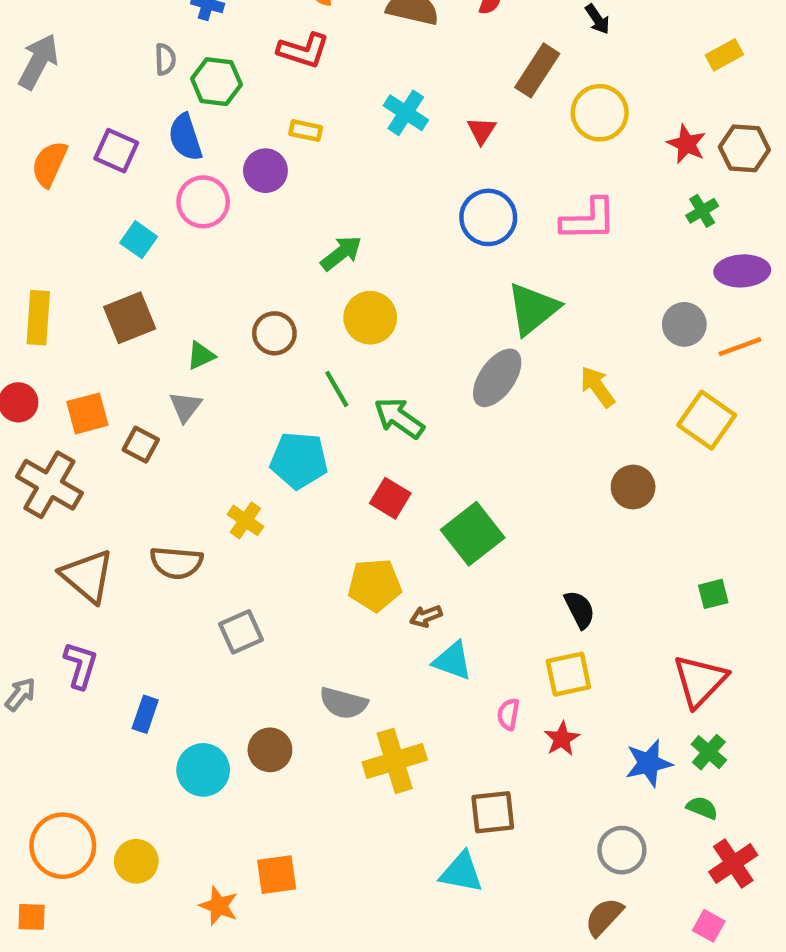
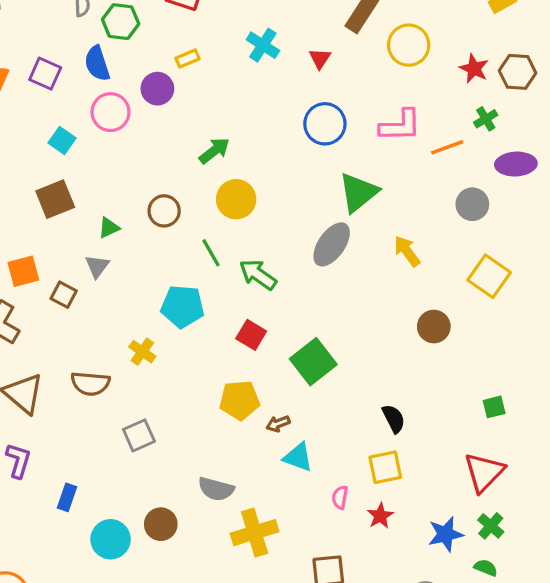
yellow rectangle: (306, 131) -> (188, 58), turned -35
orange line: (740, 347) -> (447, 147), moved

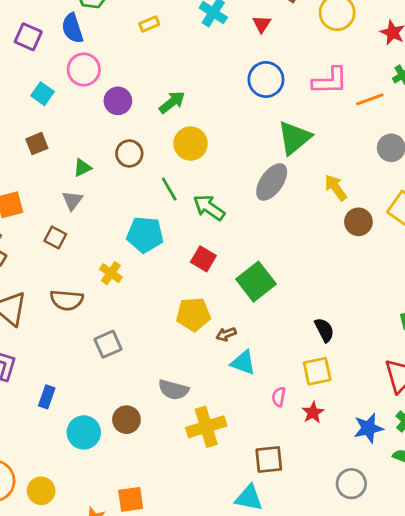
purple circle: (157, 89) -> (118, 101), moved
brown square: (55, 199) -> (37, 144), size x0.7
brown square: (64, 295) -> (55, 237), moved
brown circle: (434, 327) -> (358, 222), moved

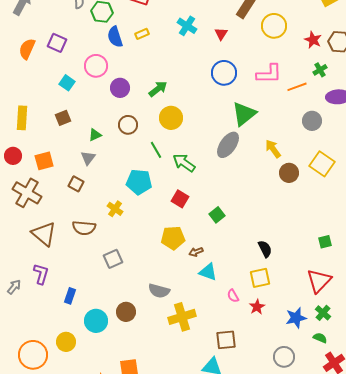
blue semicircle: (72, 28) -> (115, 37), moved
green square: (256, 282) -> (217, 215), size x0.6
pink semicircle: (279, 397) -> (233, 296), turned -40
yellow circle: (41, 491) -> (66, 342), moved

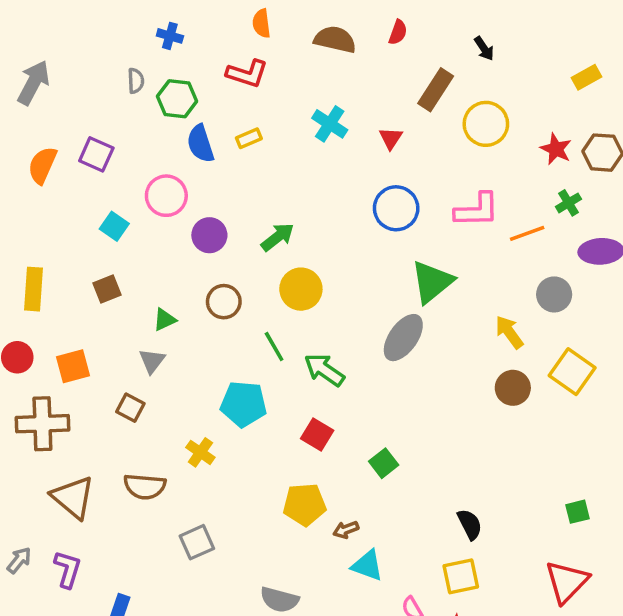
yellow arrow: (273, 149) -> (509, 332), moved
brown cross: (27, 193) -> (42, 424), turned -32
gray arrow: (14, 287) -> (19, 560), moved

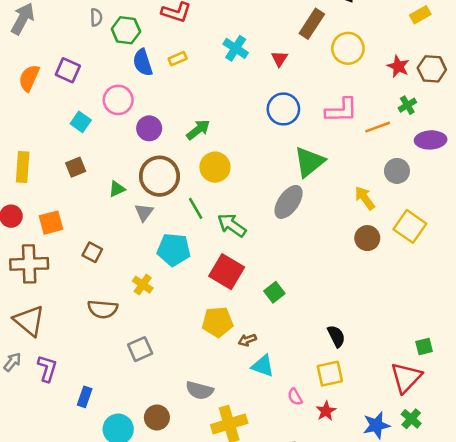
brown circle: (224, 302) -> (159, 176), size x1.6
gray triangle: (152, 361) -> (144, 212), moved
red square: (317, 434) -> (227, 272), size x1.5
brown triangle: (73, 497) -> (29, 321), moved
green square: (577, 512) -> (424, 346), moved

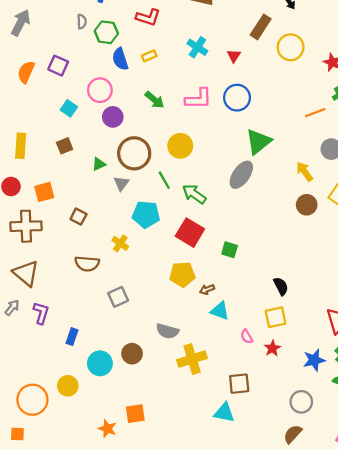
pink L-shape: (341, 110) -> (198, 99), moved
purple circle: (149, 128) -> (113, 117), moved
green arrow: (198, 130) -> (155, 100), moved, turned 78
green square: (274, 292) -> (230, 250), turned -35

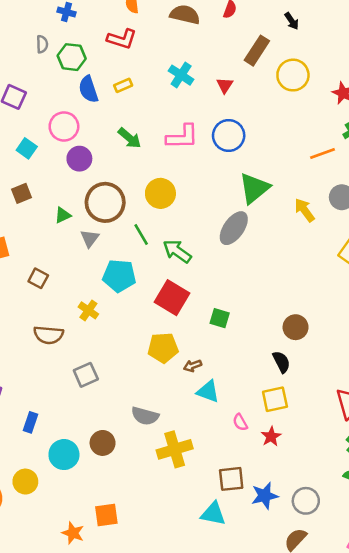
yellow arrow: (305, 172) -> (305, 210), moved
brown circle: (307, 205) -> (296, 327), moved
blue star: (314, 360) -> (265, 496), moved

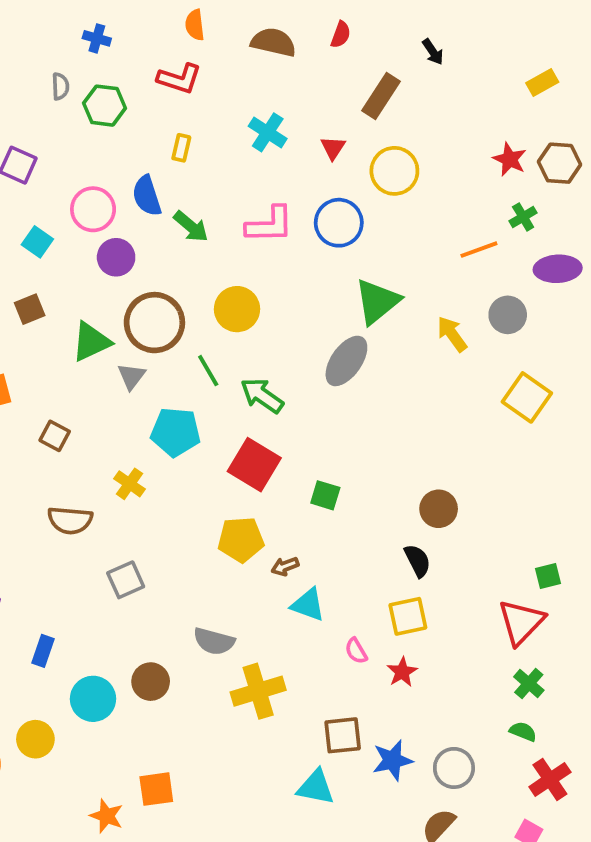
yellow circle: (293, 75) -> (394, 171), moved
yellow rectangle: (123, 85) -> (181, 148), turned -54
blue semicircle: (88, 89) -> (147, 196), moved
green triangle: (63, 215) -> (91, 342), size x1.6

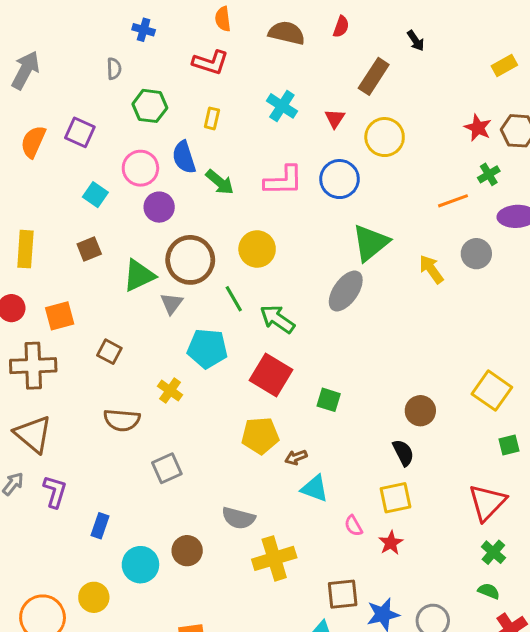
green hexagon: (105, 106) -> (150, 106), moved
yellow square: (527, 397) -> (492, 391), moved
green square: (548, 576) -> (509, 445), moved

